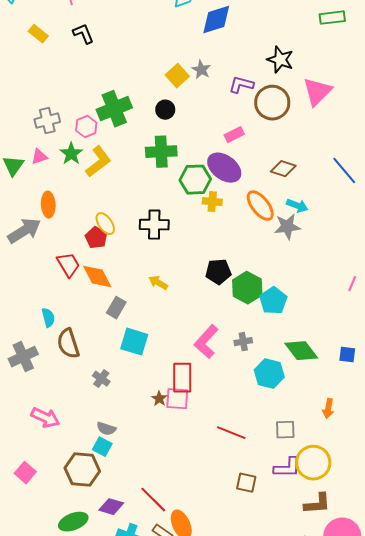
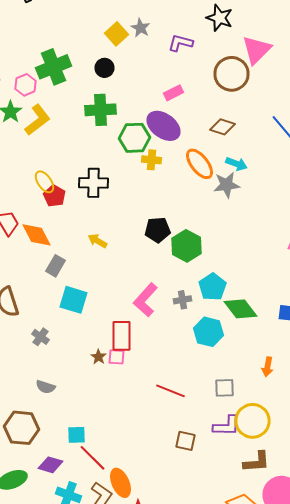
brown circle: (272, 103) -> (232, 74), moved
red pentagon: (96, 238) -> (54, 196), moved
cyan pentagon: (273, 301) -> (212, 287), moved
pink square: (177, 399) -> (116, 357), size x0.7
cyan square: (102, 447) -> (76, 435), moved, turned -30

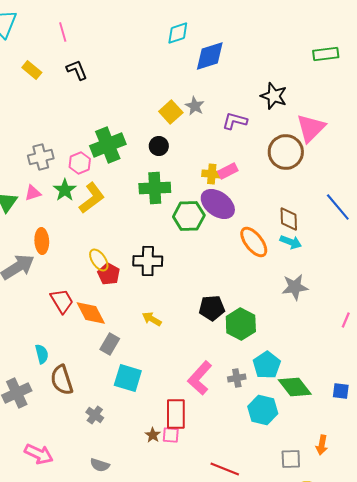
brown diamond: (222, 127) -> (289, 219), moved, turned 70
yellow cross: (152, 160) -> (212, 174), moved
gray star: (226, 185) -> (295, 287), moved
gray square: (224, 388) -> (291, 459), moved

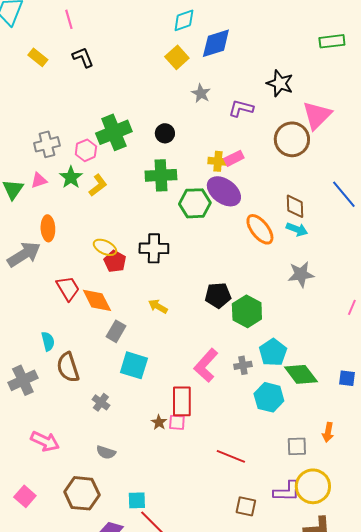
yellow square: (171, 112) -> (177, 57), moved
yellow L-shape: (92, 198) -> (98, 185), size x0.7
yellow ellipse: (99, 260) -> (105, 247), turned -30

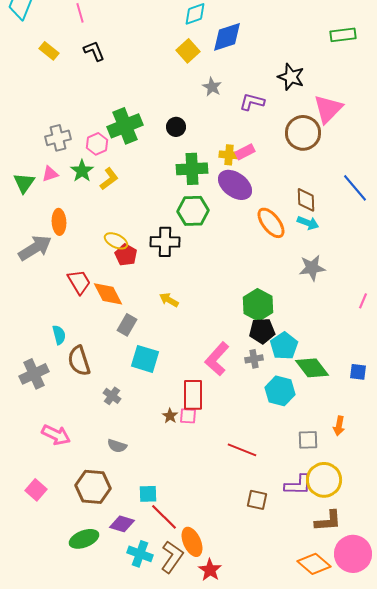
green cross: (161, 175) -> (192, 169), moved
green hexagon: (195, 203) -> (193, 211), moved
black pentagon: (218, 295) -> (262, 331), moved

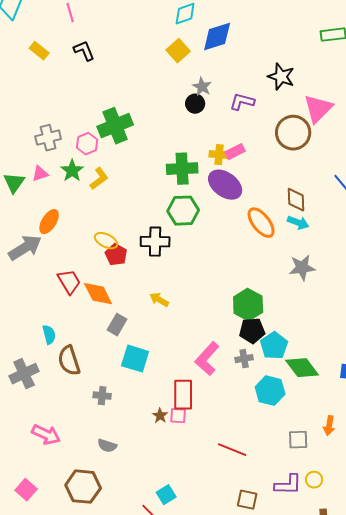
black circle: (176, 127) -> (195, 104), moved
orange ellipse: (59, 222) -> (49, 222), turned 35
gray cross: (112, 396) -> (102, 396), turned -30
yellow circle: (324, 480) -> (314, 480), size x0.5
cyan square: (148, 494) -> (166, 495), moved, turned -30

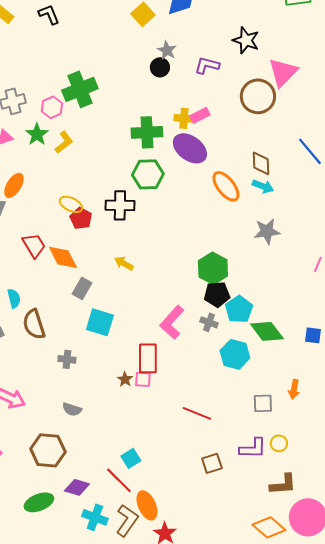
gray cross: (244, 359) -> (209, 322), turned 30
brown square: (247, 500) -> (212, 463), turned -30

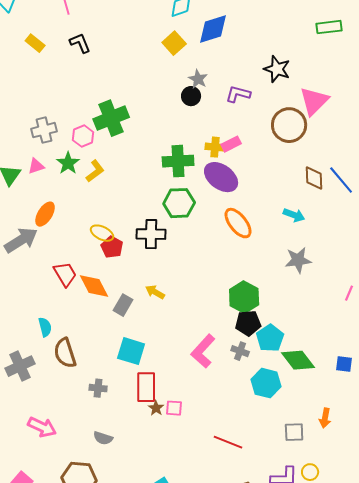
brown diamond: (261, 163) -> (314, 178), moved
orange ellipse: (226, 186) -> (238, 223), moved
gray rectangle: (82, 288) -> (123, 305), moved
red rectangle: (148, 358) -> (146, 387), moved

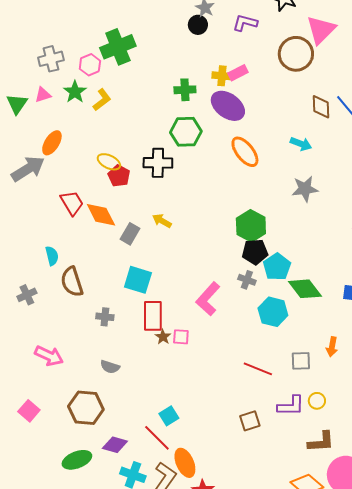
green cross: (178, 161) -> (185, 90), size x0.7
pink L-shape: (203, 351) -> (208, 299), moved
gray cross: (20, 366) -> (27, 295), size x0.7
red line: (228, 442) -> (258, 369), moved

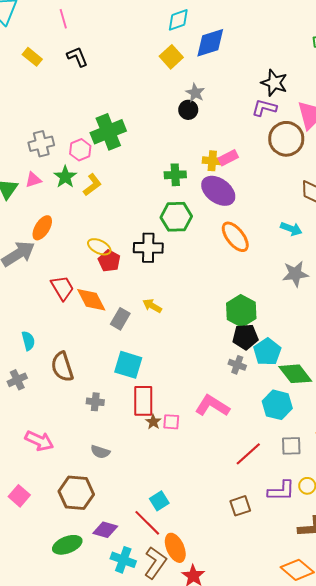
purple L-shape: (245, 23) -> (264, 108), moved
cyan semicircle: (52, 256) -> (28, 341), moved
pink L-shape: (208, 299) -> (212, 406), moved, turned 80
cyan hexagon: (273, 312) -> (277, 405), moved
red line: (258, 369) -> (248, 454), turned -64

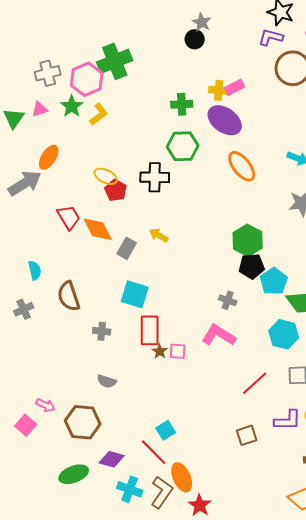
pink hexagon: (80, 150) -> (87, 79), size x1.5
gray cross: (237, 365) -> (228, 300), moved
pink arrow: (39, 441) -> (46, 405), moved, size x0.7

